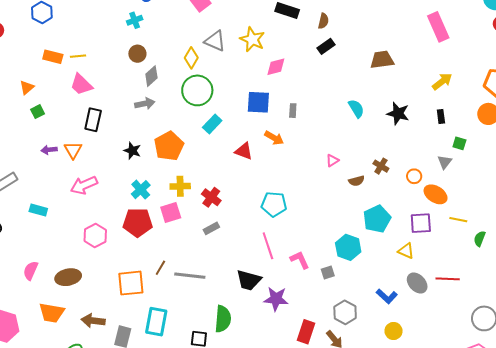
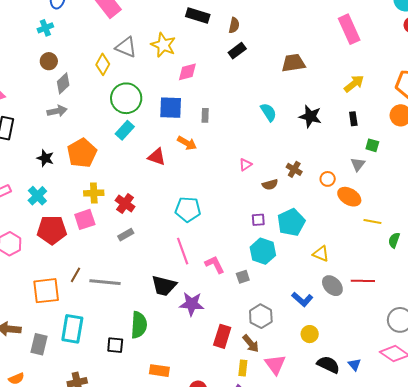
green circle: (197, 90) -> (126, 98), moved
cyan cross: (141, 190) -> (37, 196), moved
purple square: (421, 223) -> (258, 220), moved, size x0.6

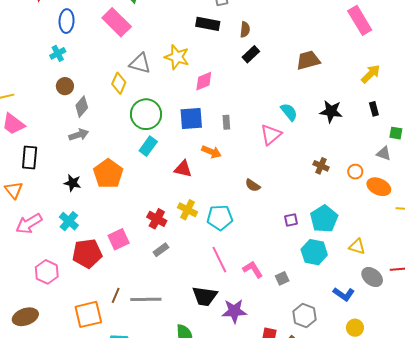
gray triangle: (358, 164) -> (384, 154), turned -42
pink triangle: (245, 165) -> (271, 135), moved, size x1.6
brown semicircle: (270, 185) -> (253, 185), moved, turned 56
yellow cross: (94, 193) -> (188, 210), moved, turned 36
cyan hexagon: (263, 251) -> (314, 252), moved

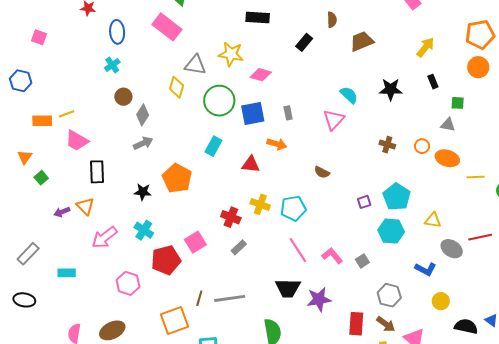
brown semicircle: (245, 30) -> (332, 20), moved
pink diamond: (204, 81) -> (261, 75), turned 45
green circle: (146, 114) -> (219, 101), moved

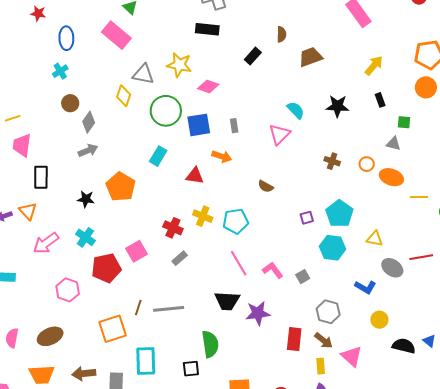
pink trapezoid: (77, 141) -> (22, 145), turned 65

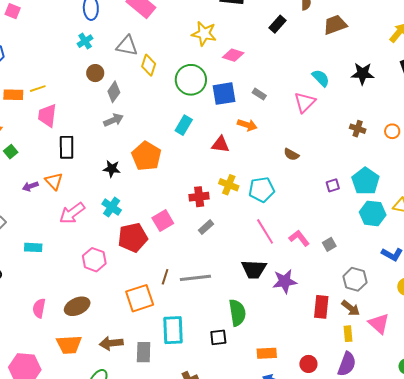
gray triangle: (143, 74) -> (127, 46), moved
gray rectangle: (234, 126) -> (259, 94), turned -48
red cross: (173, 228) -> (199, 197), turned -30
cyan hexagon: (332, 248) -> (373, 213), moved

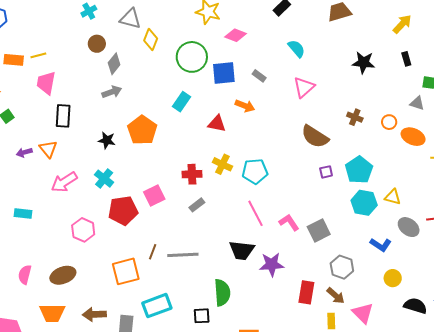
cyan semicircle: (321, 78) -> (296, 49), moved
brown semicircle: (291, 154) -> (315, 137), moved, size x1.8
gray square: (329, 244) -> (319, 231), size x1.6
cyan rectangle: (173, 330) -> (157, 306), turned 68

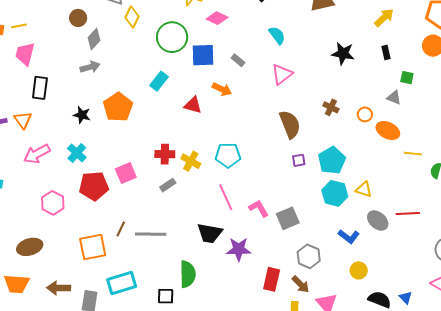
brown semicircle: (315, 137) -> (290, 124), turned -148
yellow cross: (222, 164) -> (191, 161), moved

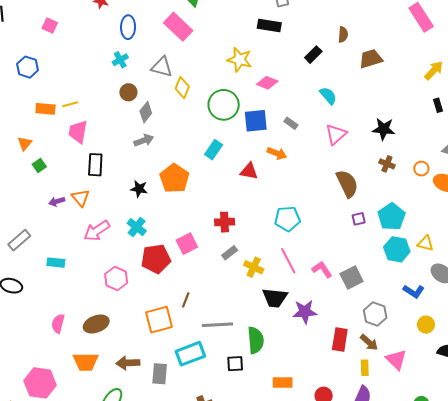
black star: (343, 53) -> (384, 129), moved
yellow cross: (191, 161) -> (254, 267), moved
gray line: (151, 234) -> (217, 325), moved

